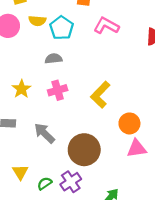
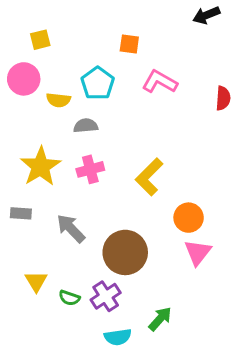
yellow semicircle: (37, 21) -> (58, 100), moved
yellow star: (22, 89) -> (40, 166), size x1.5
pink triangle: (137, 148) -> (198, 252), turned -45
green semicircle: (45, 183) -> (69, 298), turned -128

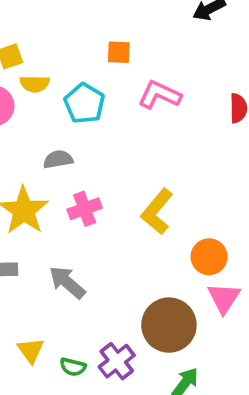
yellow semicircle: (58, 100) -> (35, 84), moved
gray semicircle: (86, 126) -> (58, 159), moved
brown circle: (125, 252) -> (169, 325), moved

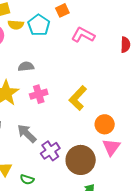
orange square: (119, 52) -> (62, 10), turned -32
cyan pentagon: (84, 103) -> (39, 25), moved
purple cross: (117, 361) -> (50, 151), moved

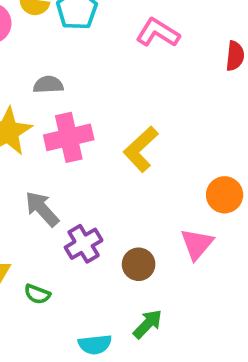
pink cross: (39, 94) -> (69, 137), size x1.4
orange circle: (105, 124) -> (225, 195), moved
brown circle: (81, 160) -> (139, 264), size x0.6

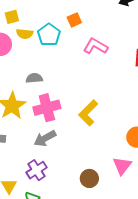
gray arrow: (42, 209) -> (45, 138), moved, turned -75
purple cross: (84, 244) -> (36, 170), moved

